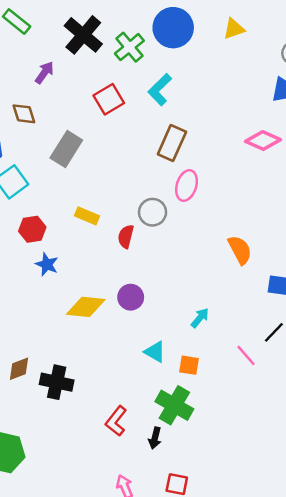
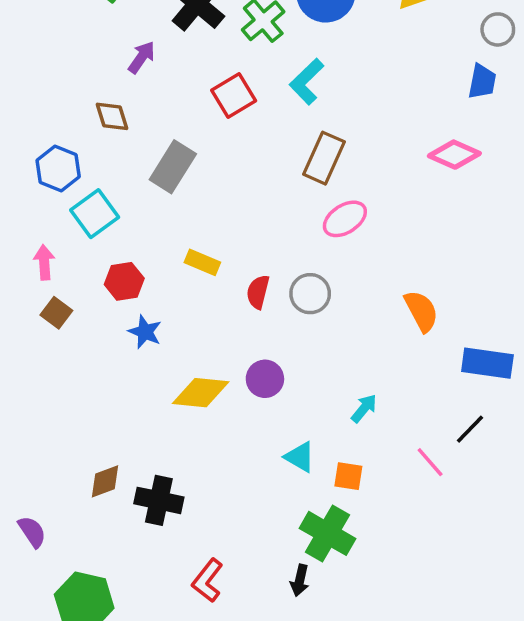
pink ellipse: (187, 185) -> (345, 219), turned 40
gray circle: (153, 212) -> (310, 294), moved
red L-shape: (116, 421) -> (208, 580), moved

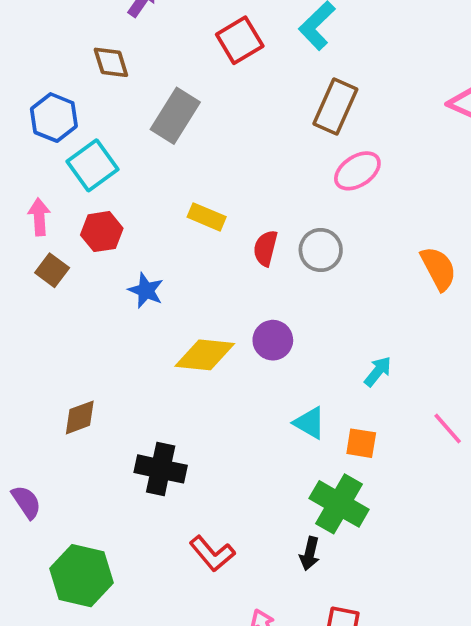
red hexagon: (124, 281) -> (102, 232), moved
brown diamond: (105, 481) -> (80, 417), moved
red L-shape: (208, 580) -> (212, 554), turned -78

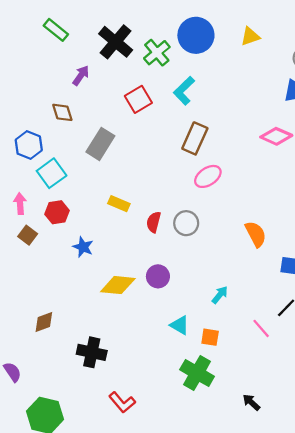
black arrow: (310, 554) -> (251, 402), moved, turned 120

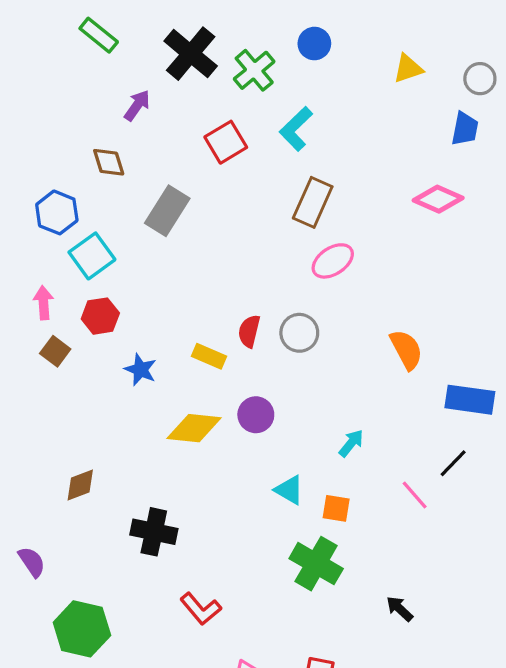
blue circle: (196, 35) -> (314, 44), size x0.6
yellow triangle: (250, 36) -> (408, 69), moved
yellow rectangle: (119, 204) -> (209, 356), moved

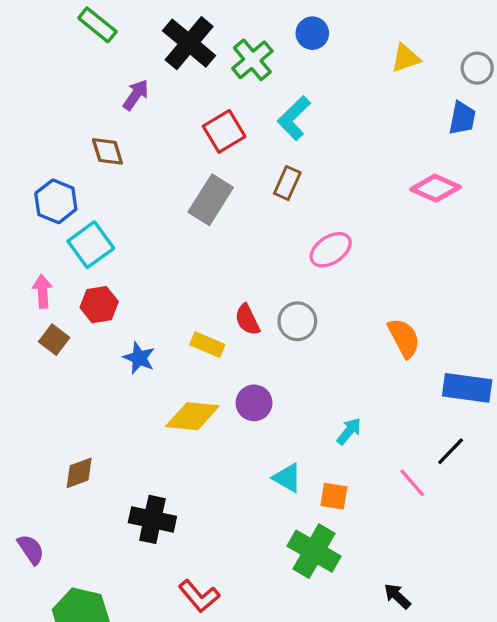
brown rectangle: (313, 202) -> (287, 183), moved, size x0.7
gray rectangle: (167, 211) -> (211, 200), moved
red semicircle: (249, 331) -> (247, 320), turned -40

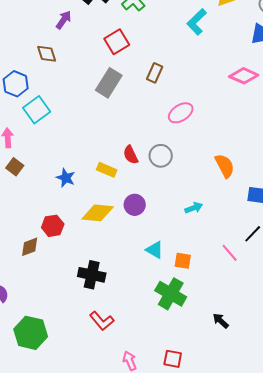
cyan L-shape: (294, 118) -> (197, 22), moved
red hexagon: (99, 305) -> (53, 226), moved
cyan arrow: (349, 431) -> (194, 208), moved, turned 30
black cross: (152, 519) -> (92, 275), moved

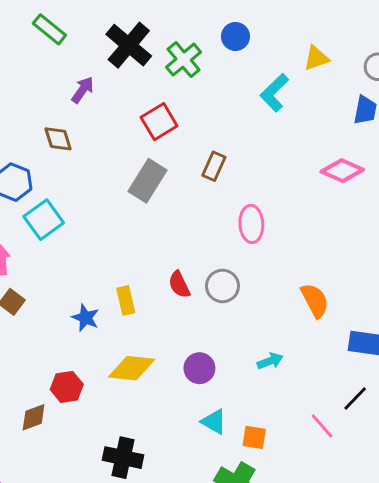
pink ellipse: (181, 113) -> (251, 224), turned -60
yellow rectangle: (107, 170) -> (126, 300), moved, turned 54
purple circle: (135, 205) -> (199, 368), moved

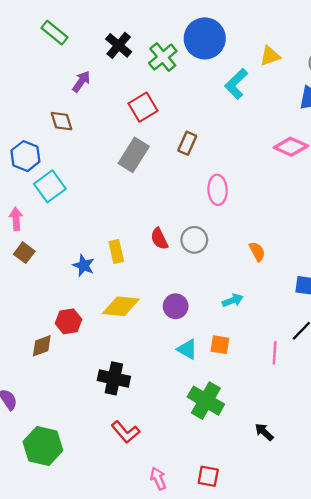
blue circle: (235, 36) -> (205, 38), size x1.8
black cross: (129, 45) -> (119, 45), size x0.7
orange semicircle: (315, 300) -> (257, 252), moved, size x0.7
pink line: (322, 426) -> (275, 353), turned 45
orange square: (254, 437) -> (220, 345), moved

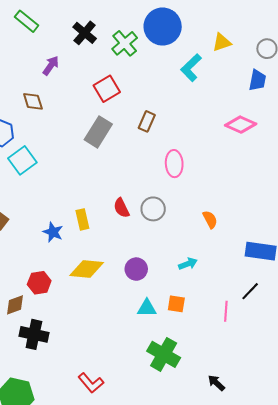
cyan triangle: (187, 349) -> (147, 308), turned -30
black cross: (114, 378) -> (34, 334), moved

